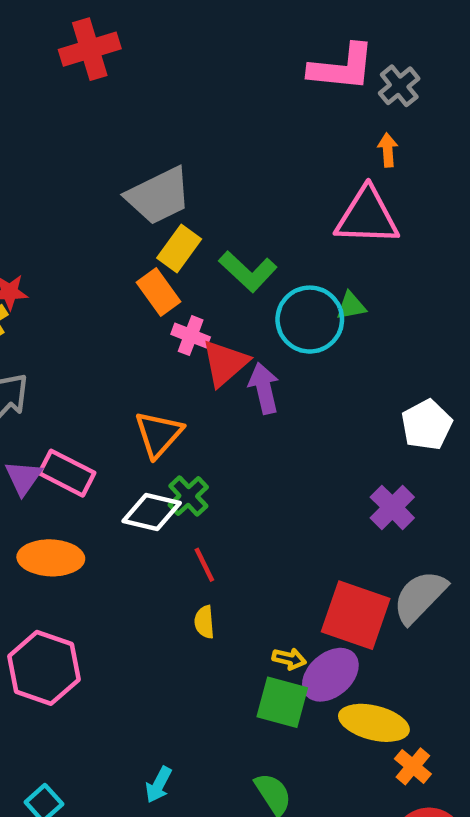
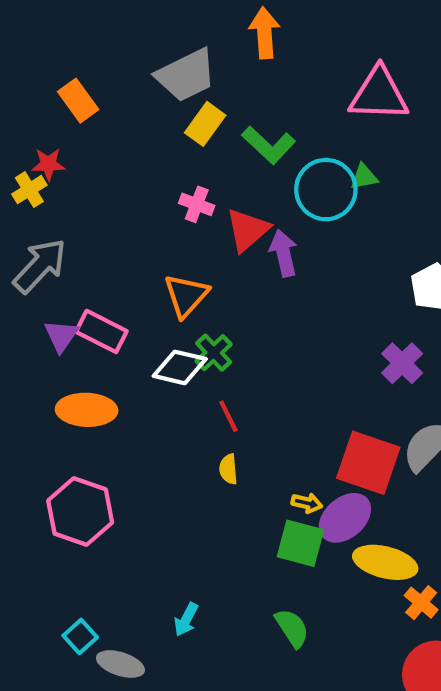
orange arrow: (388, 150) -> (264, 33), moved, size x1.6
orange rectangle: (159, 292) -> (78, 101), moved
pink cross: (191, 336) -> (197, 204), moved

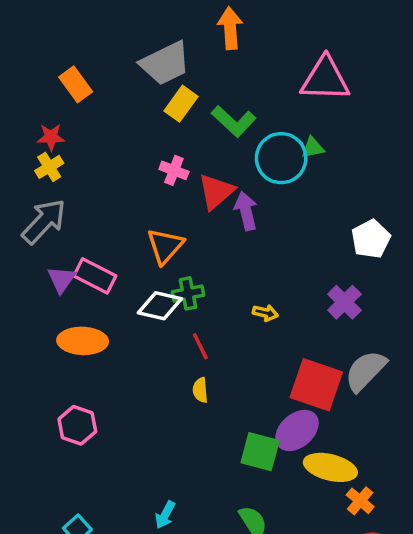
yellow cross: (29, 190) -> (49, 167), moved
green cross: (214, 353) -> (188, 293), turned 32
yellow arrow: (307, 503) -> (265, 313), moved
pink hexagon: (80, 511) -> (77, 425), size x0.7

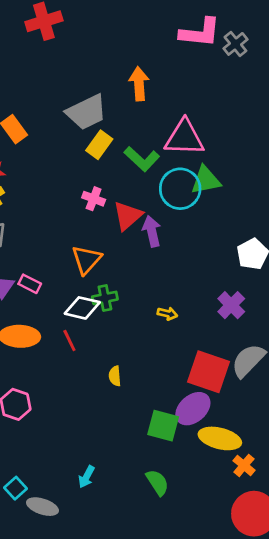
pink triangle: (325, 79) -> (184, 138), moved
green triangle: (313, 148) -> (206, 180), size x1.6
pink rectangle: (95, 276) -> (30, 284), size x0.7
red line: (200, 346) -> (69, 341), moved

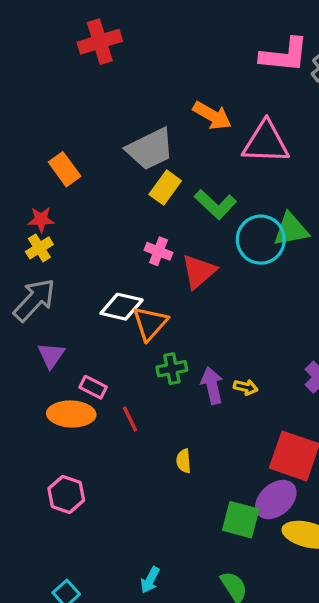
orange arrow: (139, 84) -> (212, 115), turned 124
pink triangle: (184, 138) -> (266, 142), moved
purple arrow: (152, 231) -> (212, 385), moved
pink rectangle: (30, 284) -> (93, 387), moved
white diamond: (82, 308) -> (122, 307), moved

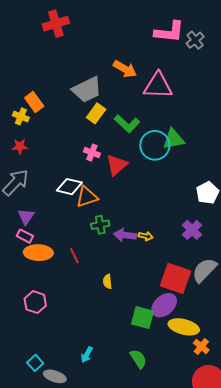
red star: (41, 219) -> (20, 146), moved
yellow cross: (39, 248) -> (21, 116), moved, turned -35
orange triangle: (150, 323) -> (87, 197), turned 30
purple arrow: (212, 385) -> (125, 235), turned -70
pink rectangle: (93, 387) -> (25, 236), moved

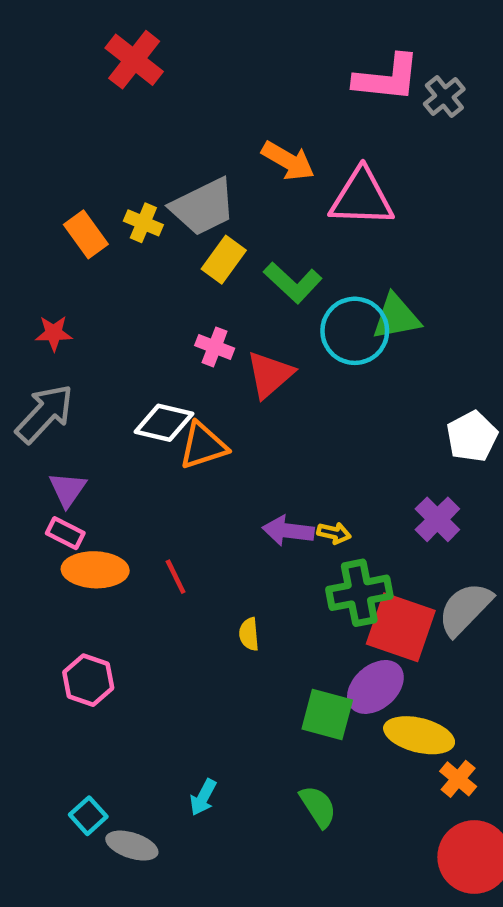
red cross: (56, 24) -> (134, 60), turned -35
yellow cross: (21, 116) -> (143, 223), moved
green cross: (100, 225) -> (359, 593), moved, size x1.5

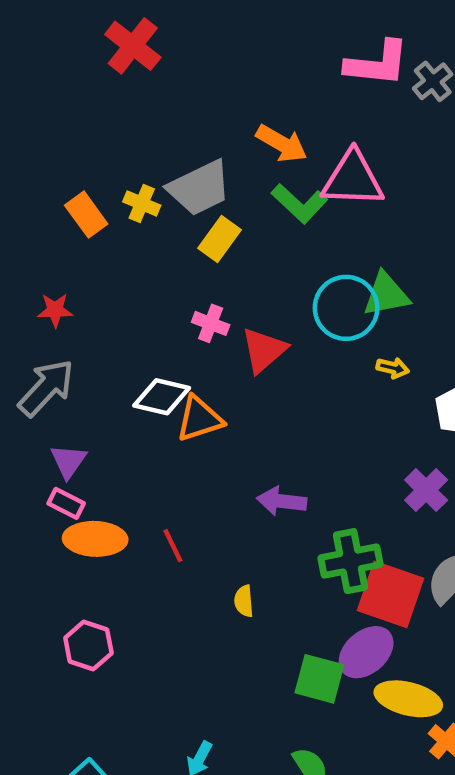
green L-shape: (293, 283) -> (299, 203), moved
yellow arrow: (334, 533) -> (393, 368), moved

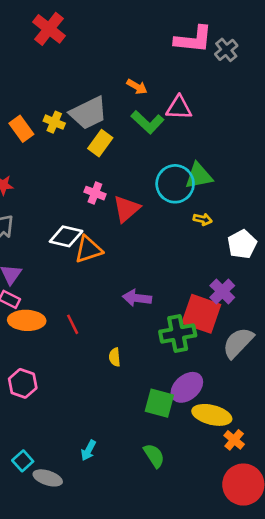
orange arrow: (282, 144) -> (137, 87), size x0.7
pink triangle: (353, 179) -> (179, 108), size x0.7
red square: (390, 594) -> (201, 314), moved

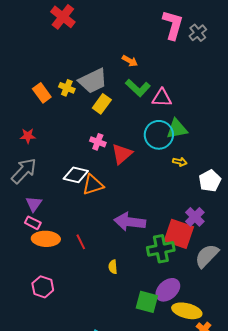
pink L-shape: (193, 39) -> (173, 25), turned -80
pink triangle: (179, 108) -> (162, 98), moved
purple arrow: (137, 298) -> (130, 222), size x1.4

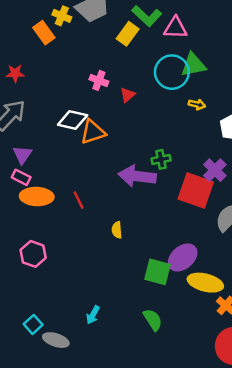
orange rectangle: (42, 93) -> (44, 33), moved
yellow rectangle: (102, 104) -> (128, 34), moved
red triangle: (122, 154) -> (128, 95), size x0.6
green cross: (161, 249) -> (161, 159), moved, size x0.6

